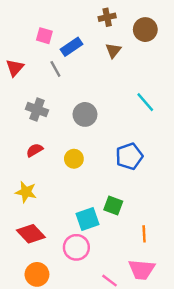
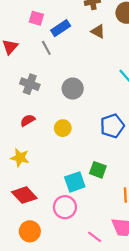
brown triangle: (113, 50) -> (98, 31), turned -40

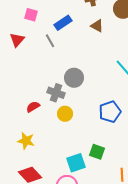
pink square: (36, 18) -> (31, 15), moved
gray cross: (30, 84) -> (56, 93), moved

